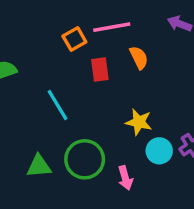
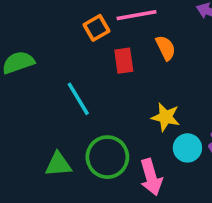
pink arrow: (125, 178) -> (151, 177), size x1.4

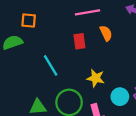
orange square: (96, 28) -> (29, 20), moved, turned 35
yellow star: (166, 117) -> (96, 78), moved

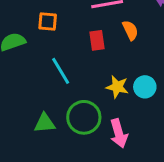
orange square: (29, 20) -> (48, 22), moved
cyan circle: (120, 97) -> (145, 87), moved

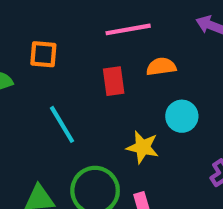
orange semicircle: (130, 30) -> (161, 67), turned -72
cyan circle: (145, 87) -> (182, 116), moved

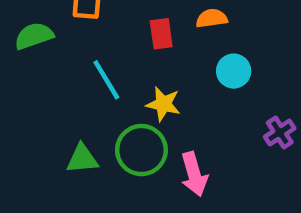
yellow star: (143, 147) -> (163, 104), moved

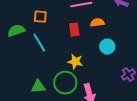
cyan line: (106, 80) -> (39, 43), moved

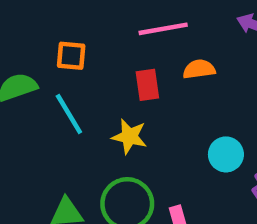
cyan circle: (107, 47) -> (226, 154), moved
yellow star: (75, 62) -> (129, 136), moved

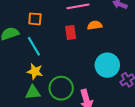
yellow star: (129, 136) -> (35, 71), moved
cyan circle: (226, 154) -> (107, 65), size x1.5

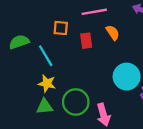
orange square: (35, 19) -> (61, 28), moved
orange semicircle: (95, 25) -> (113, 33), turned 64

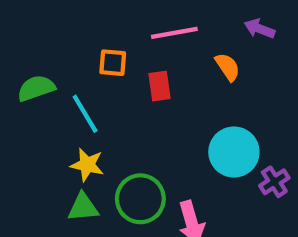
orange semicircle: (113, 33) -> (228, 67), moved

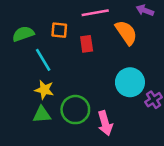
orange semicircle: (228, 67) -> (126, 33), size x1.5
green semicircle: (36, 88) -> (23, 34), moved

